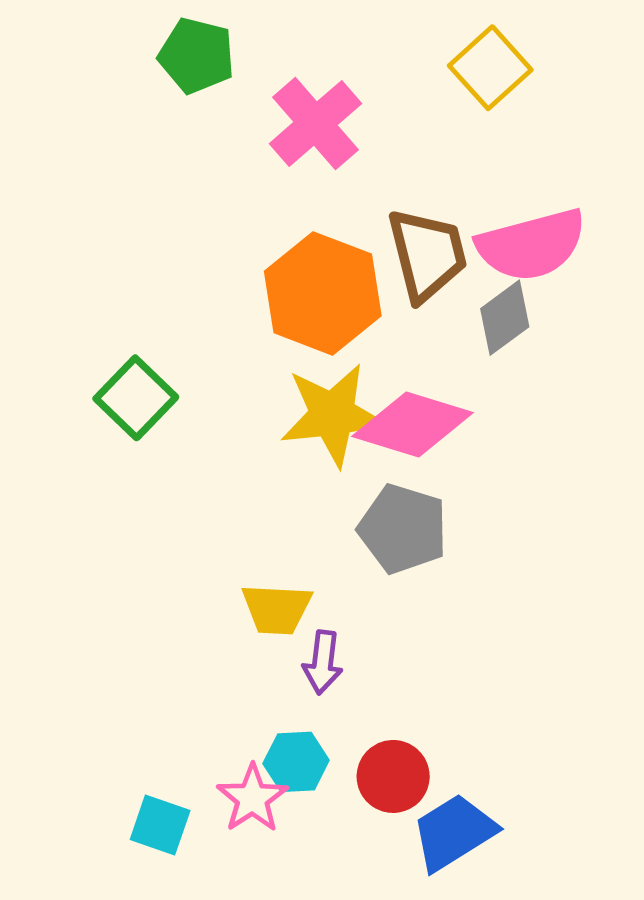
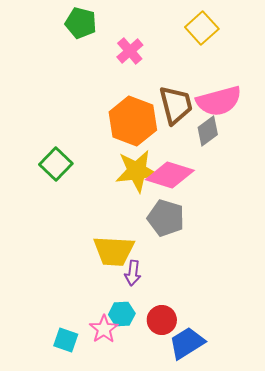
pink cross: (315, 124) -> (130, 51), size x0.7
yellow trapezoid: (277, 609) -> (114, 251), size x1.4

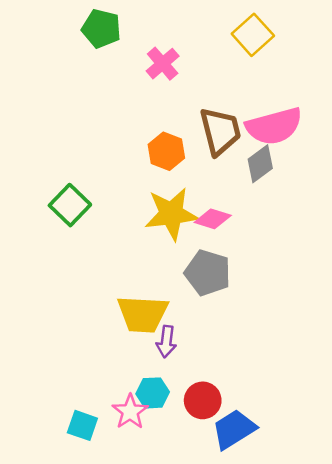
orange hexagon: (133, 121) -> (166, 151), size x0.6
pink diamond: (170, 175) -> (213, 219), size x0.6

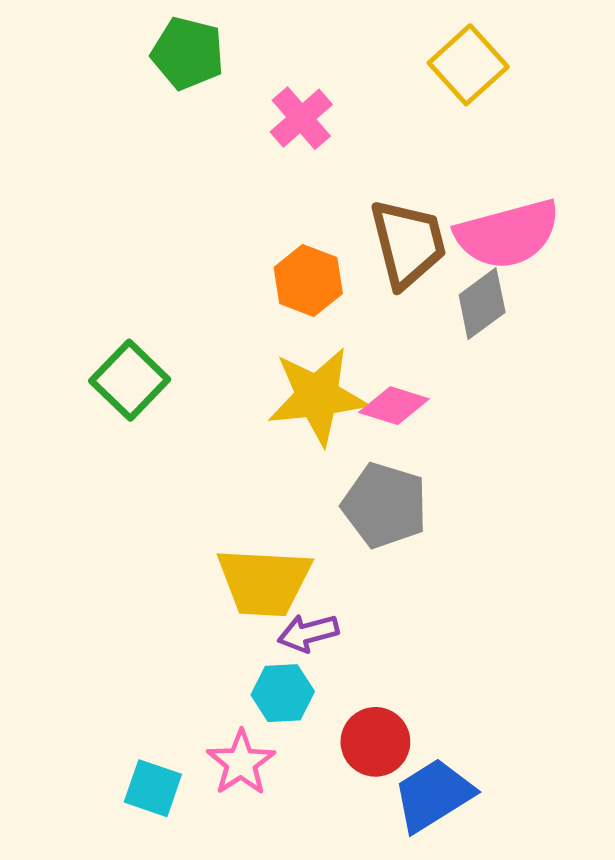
purple arrow: (166, 342) -> (308, 633), turned 68
cyan hexagon: (153, 393) -> (283, 693), moved

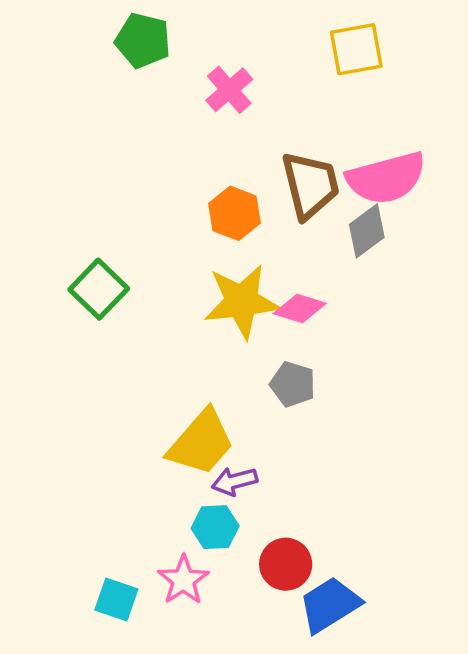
yellow square: (468, 65) -> (356, 49), turned 32
gray pentagon: (385, 505) -> (293, 384), size x0.7
yellow trapezoid: (264, 582) -> (201, 443), turned -52

